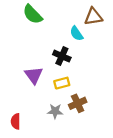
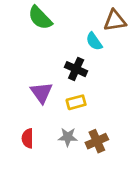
brown cross: (78, 103) -> (97, 141), moved
red semicircle: (16, 121) -> (28, 138), moved

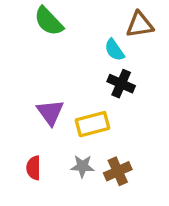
black cross: (76, 69) -> (121, 84), moved
yellow rectangle: (76, 102) -> (92, 124), size x1.4

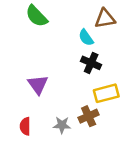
yellow rectangle: (92, 124) -> (106, 93), moved
brown cross: (118, 171) -> (89, 116), moved

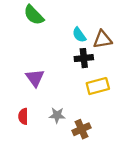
brown triangle: (105, 19) -> (102, 39), moved
black cross: (91, 63) -> (84, 58), turned -30
brown cross: (89, 116) -> (81, 129), moved

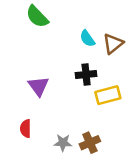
brown triangle: (102, 39) -> (113, 44), turned -30
black cross: (84, 58) -> (86, 74), moved
gray star: (57, 115) -> (63, 143), moved

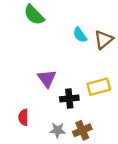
black cross: (86, 74) -> (69, 98), moved
purple triangle: (38, 86) -> (47, 78), moved

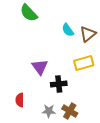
yellow rectangle: (99, 87) -> (84, 63), moved
brown cross: (82, 130) -> (70, 111), turned -35

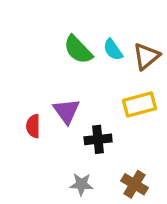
green semicircle: (29, 13) -> (78, 50), moved
red semicircle: (20, 100) -> (33, 126), moved
brown cross: (70, 111) -> (135, 184), moved

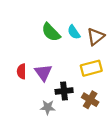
red semicircle: (33, 126) -> (22, 71), moved
gray star: (81, 184) -> (48, 107), moved
brown cross: (135, 184) -> (90, 100), moved

